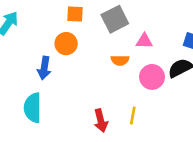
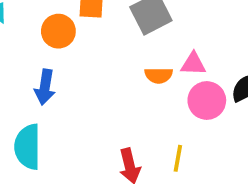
pink triangle: (144, 41) -> (193, 64), moved
orange circle: (66, 44) -> (58, 31), moved

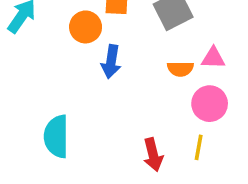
blue arrow: (45, 87) -> (111, 62), moved
pink circle: (207, 100) -> (210, 104), moved

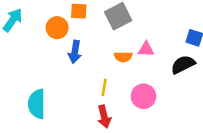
pink circle: (210, 104) -> (144, 96), moved
yellow line: (199, 147) -> (104, 87), moved

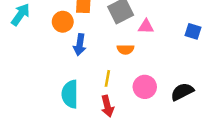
pink triangle: (146, 49) -> (146, 27), moved
black semicircle: (183, 65) -> (182, 92), moved
cyan semicircle: (37, 104) -> (70, 94), moved

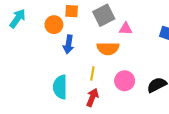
orange semicircle: (125, 49) -> (108, 49), size x1.5
red arrow: (107, 106) -> (92, 97), turned -144

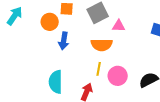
yellow line: (92, 73) -> (99, 69), moved

